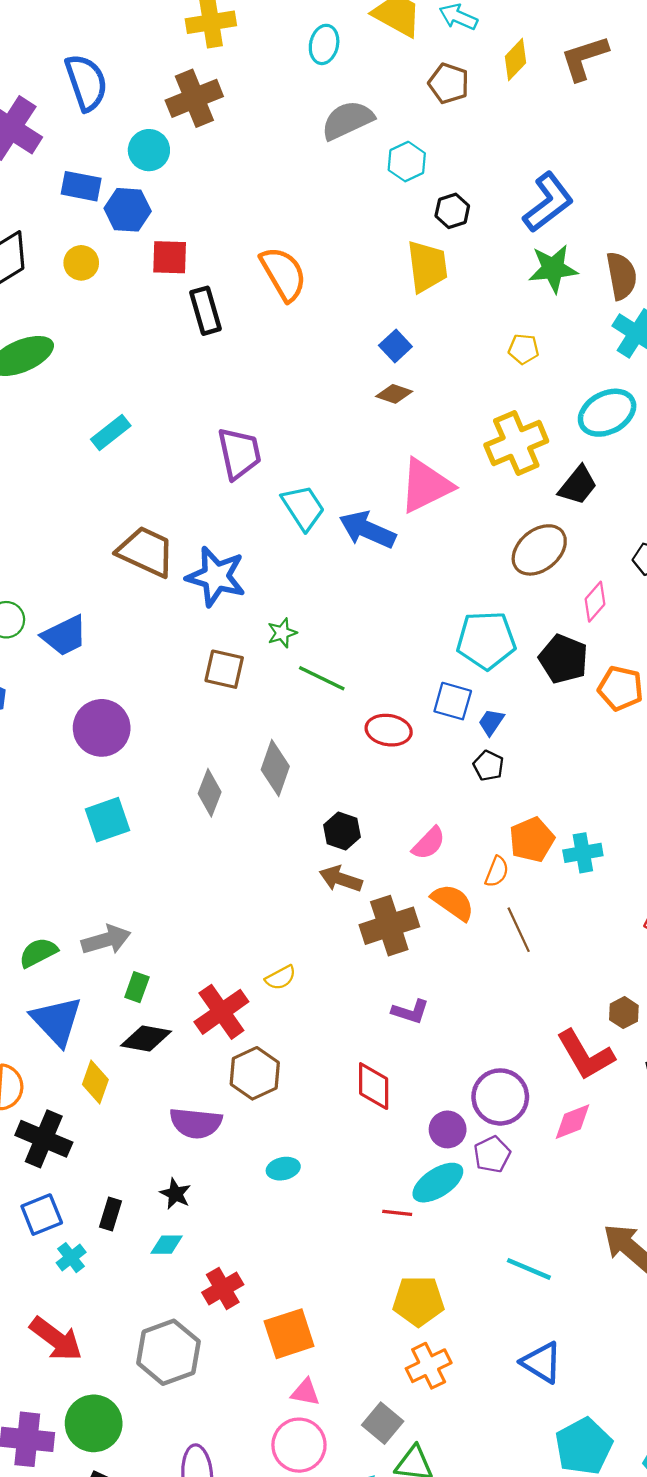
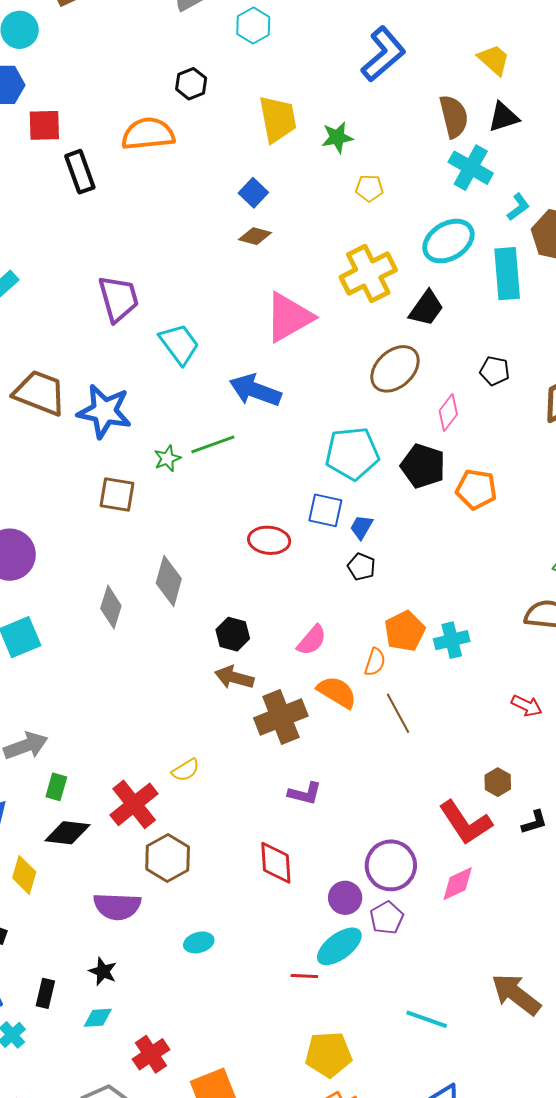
black hexagon: (452, 211) -> (191, 84), moved
green star: (553, 269) -> (337, 137), moved, size x0.7
orange semicircle: (283, 274) -> (148, 134), turned -62
blue arrow: (367, 530) -> (255, 390), moved
green line: (322, 678) -> (213, 444), moved, turned -42

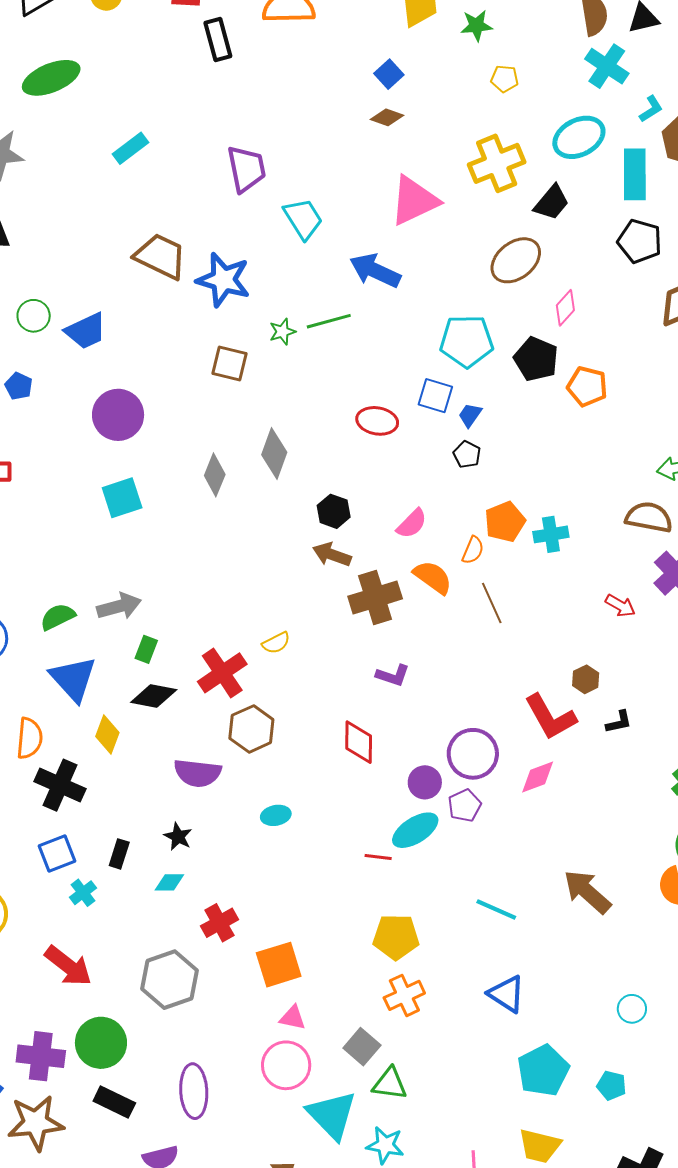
black pentagon: (495, 371) -> (640, 241), moved, size x1.5

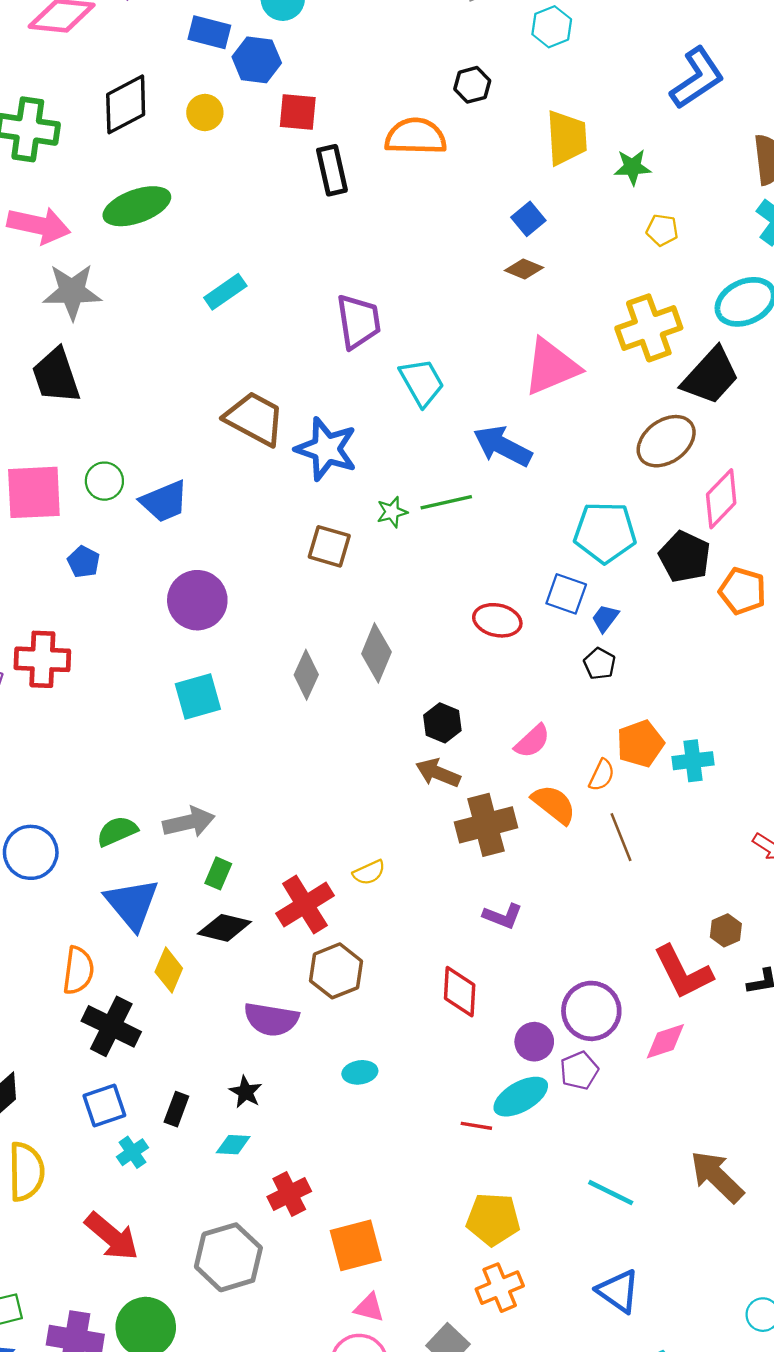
black trapezoid: (552, 203) -> (711, 376), size x1.4
pink diamond: (565, 308) -> (721, 499), size x1.4

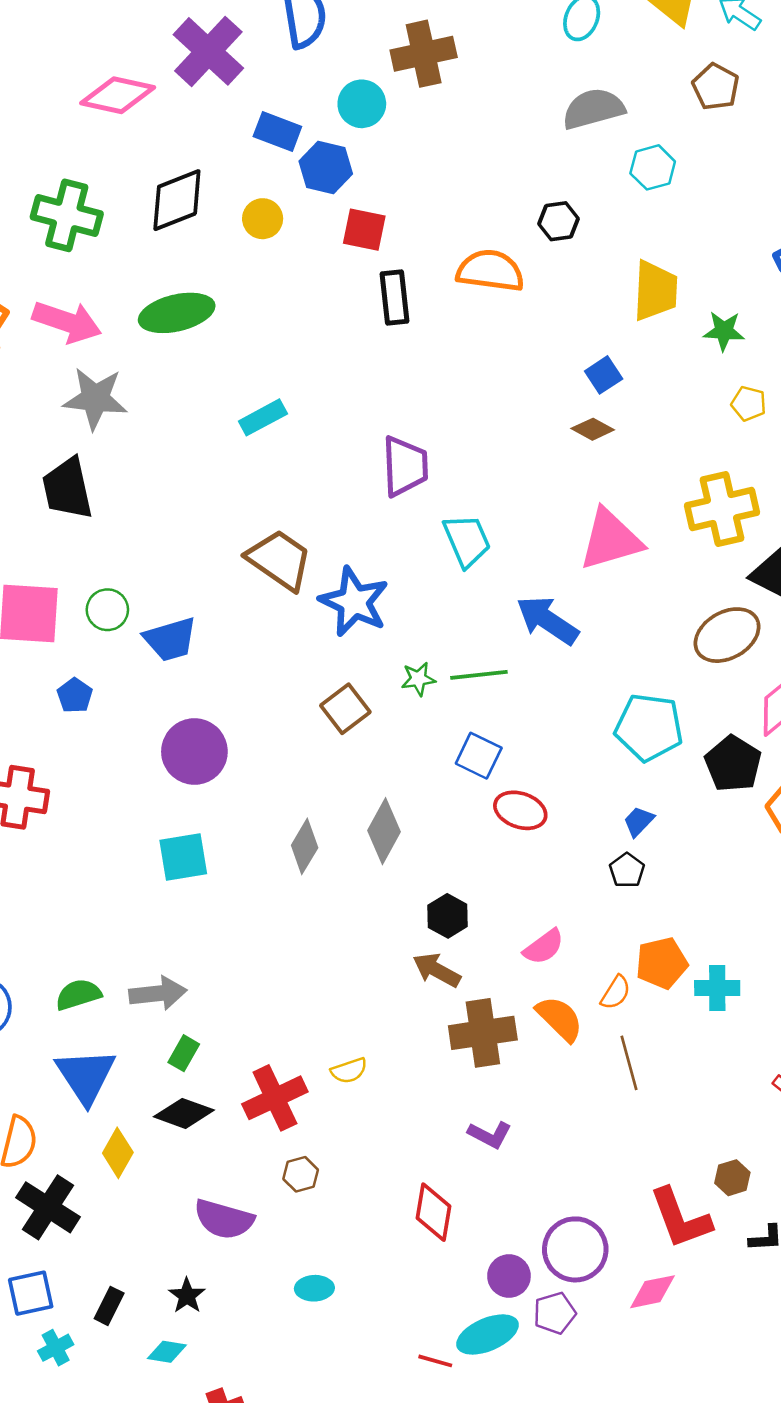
brown square: (329, 546) -> (345, 709), turned 30
blue square: (566, 594) -> (479, 756), moved
brown hexagon: (336, 971) -> (301, 1174), size x0.6

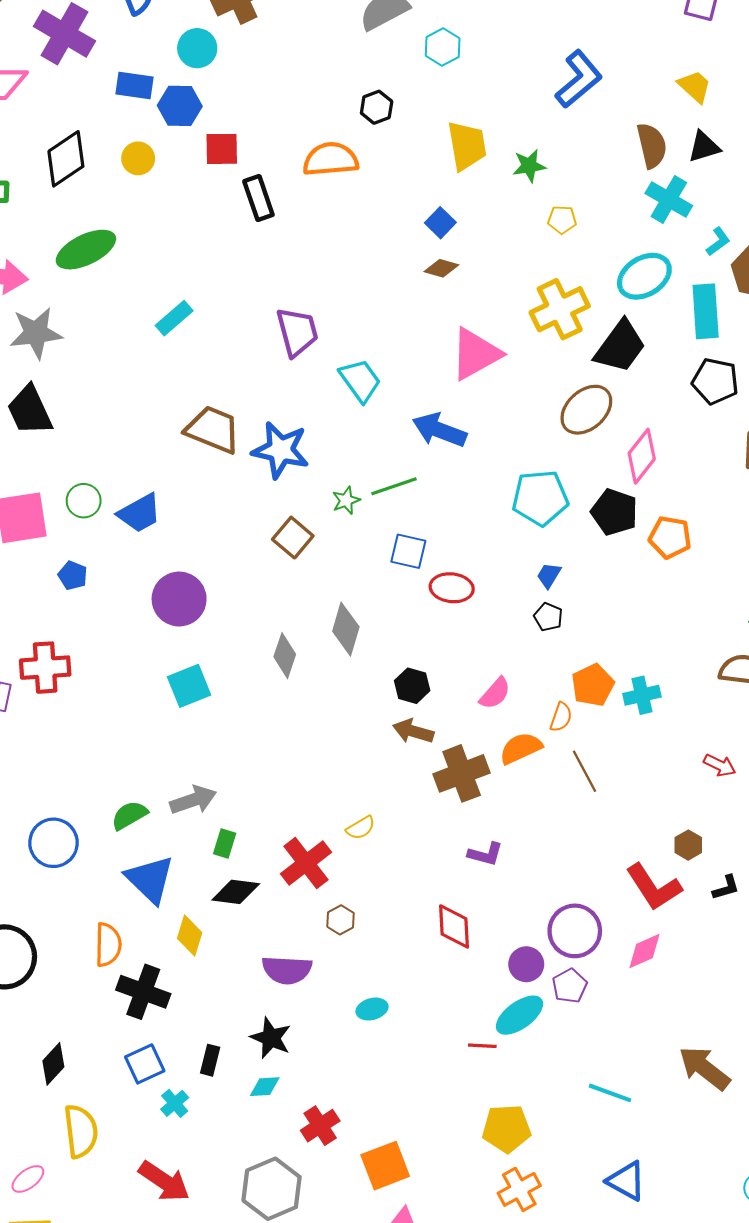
orange semicircle: (560, 1019) -> (521, 748), turned -57
black star: (187, 1296) -> (271, 1038), size x1.4

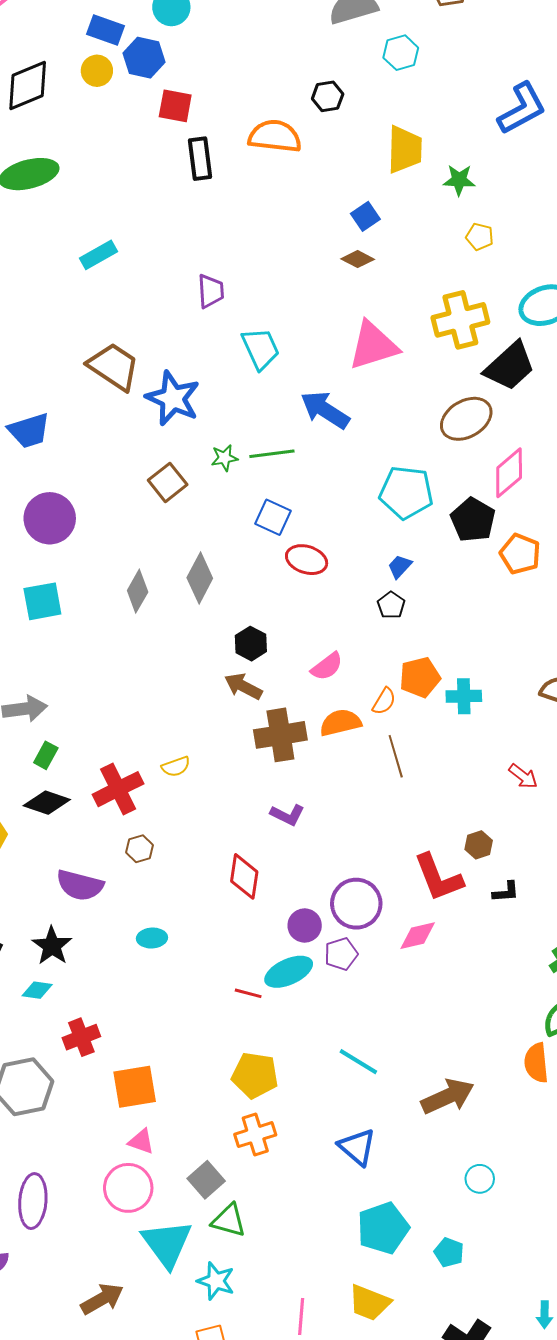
yellow circle: (138, 158) -> (97, 71), moved
purple trapezoid: (297, 332) -> (211, 291), size x0.7
brown arrow: (704, 1068) -> (448, 1096), moved, turned 106

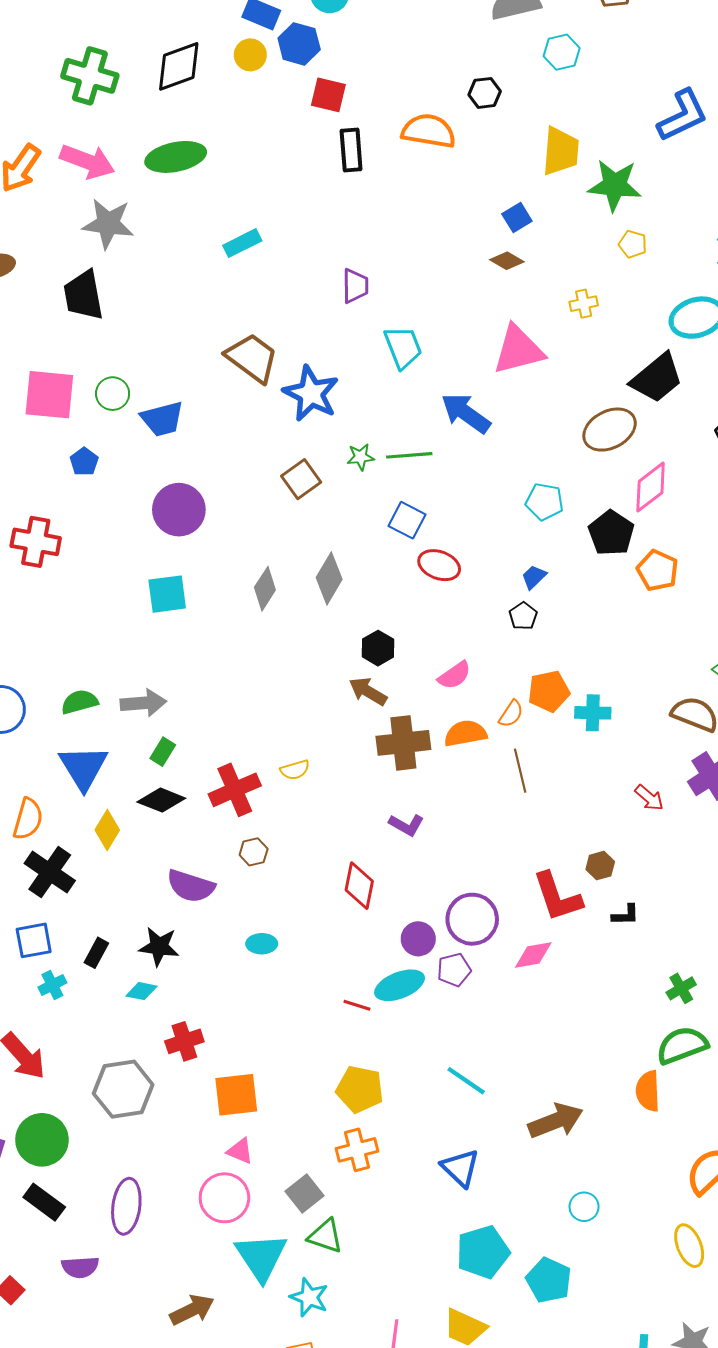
green star: (459, 180) -> (615, 185), size x1.6
yellow cross: (460, 320) -> (584, 304), moved, size x0.5
cyan pentagon: (406, 492) -> (545, 502), size x0.7
black star: (52, 946) -> (159, 947), turned -30
cyan pentagon: (449, 1252) -> (549, 1280), size x1.5

